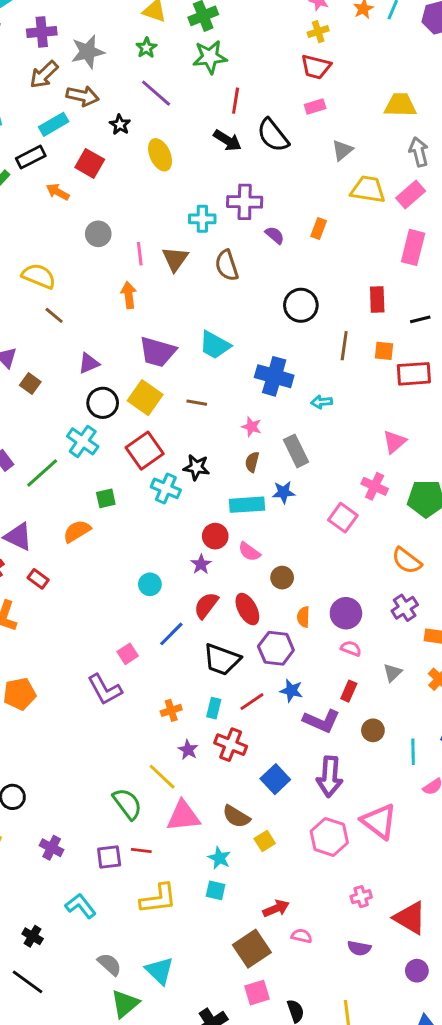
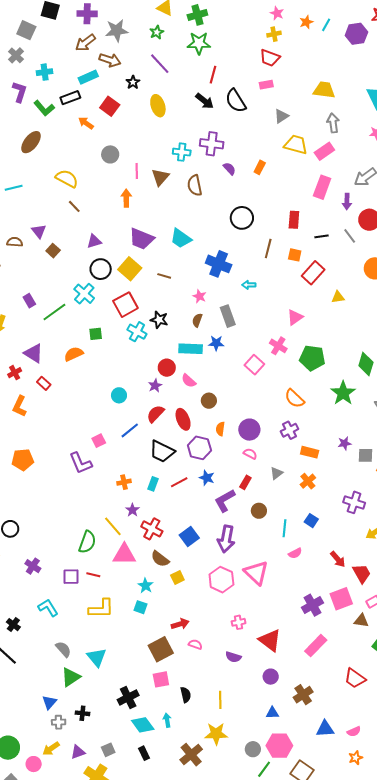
red rectangle: (414, 374) -> (313, 273), turned -50
purple L-shape: (321, 721) -> (225, 501), turned 120
red cross: (231, 745) -> (152, 529), moved
green semicircle: (127, 804) -> (87, 542), turned 50

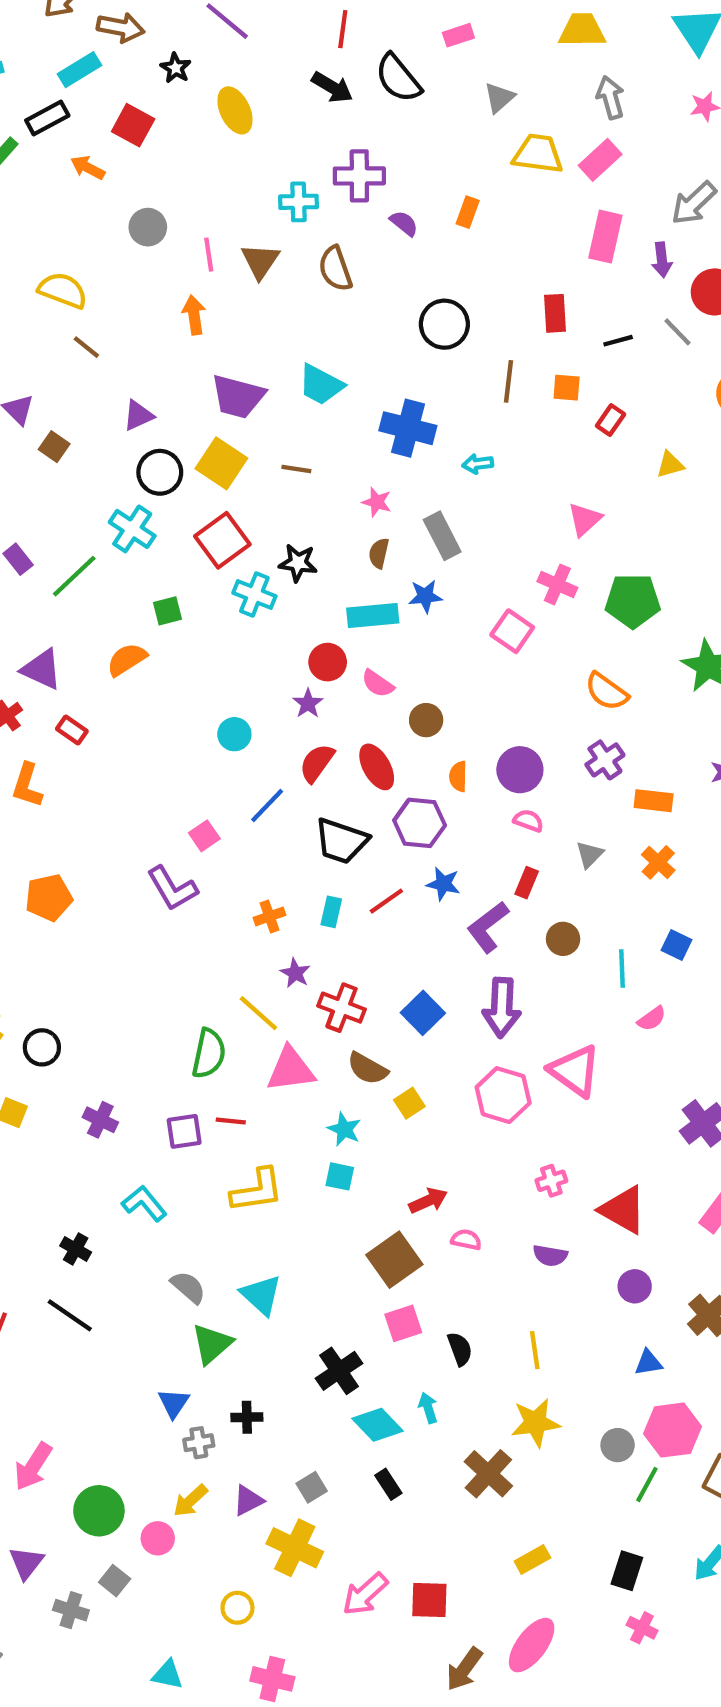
red rectangle: (313, 273) -> (611, 420), size x0.6

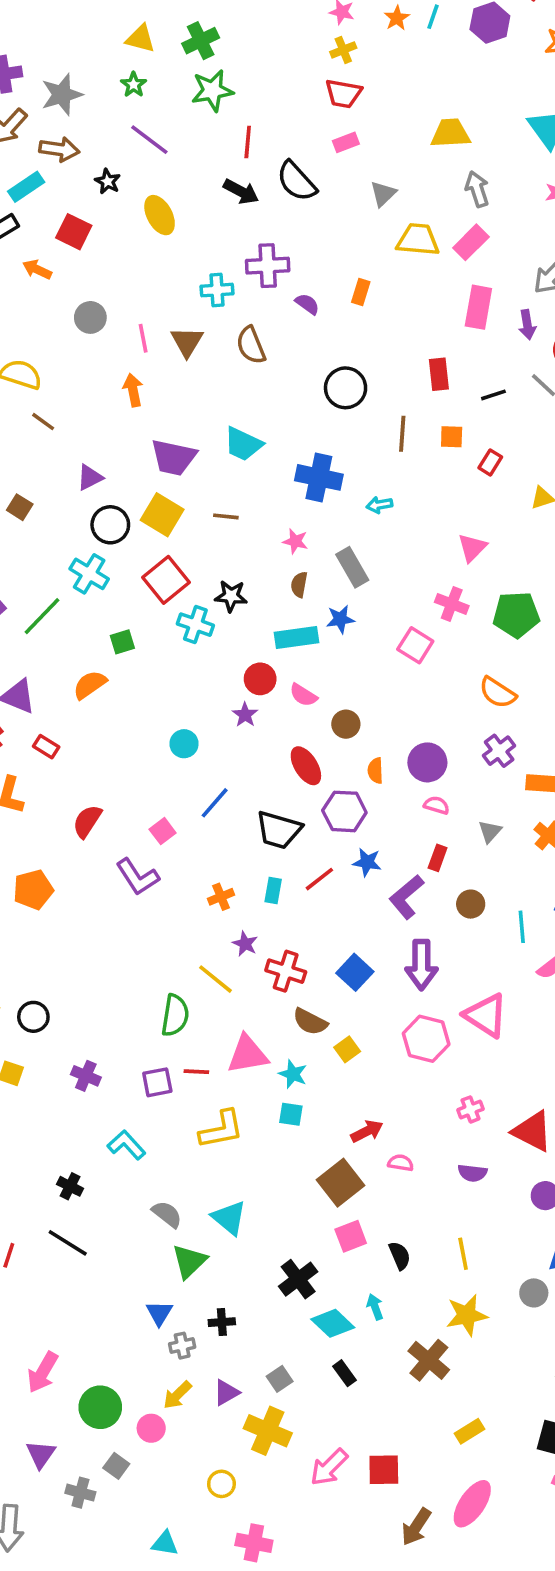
red semicircle: (317, 763) -> (87, 821), moved
pink triangle: (291, 1069) -> (248, 1054), moved
gray circle: (618, 1445) -> (534, 1293), moved

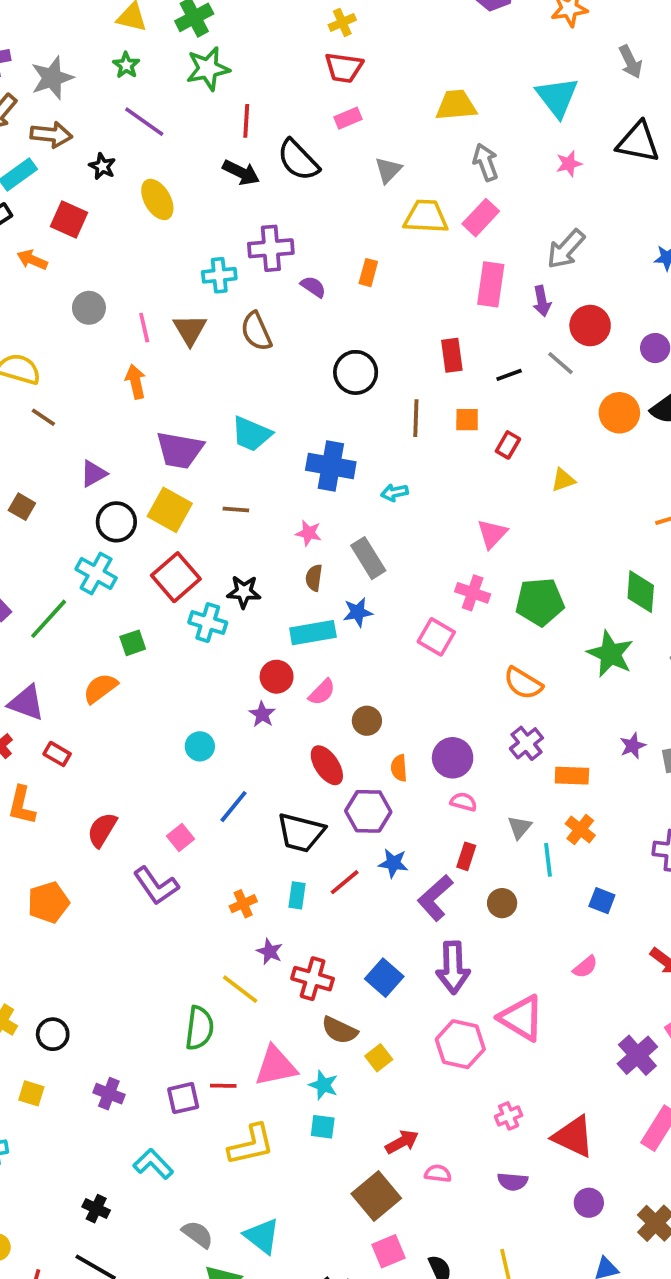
pink semicircle: (303, 695) -> (322, 692), turned -76
cyan line: (522, 927) -> (548, 860), moved

